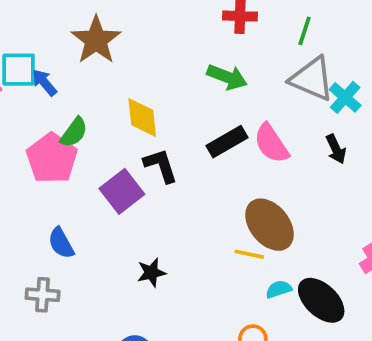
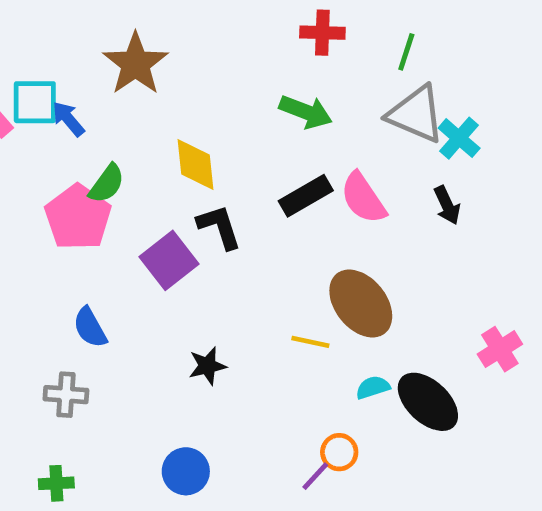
yellow line: (249, 254) -> (310, 342), moved

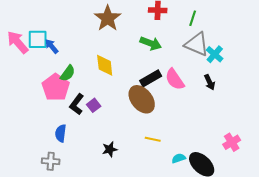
brown star: (135, 64) -> (108, 18), moved
black L-shape: (219, 227) -> (77, 104), moved, turned -125
purple square: (169, 260) -> (94, 105), size x0.6
brown ellipse: (361, 304) -> (142, 99), moved
blue semicircle: (90, 327) -> (61, 133), turned 36

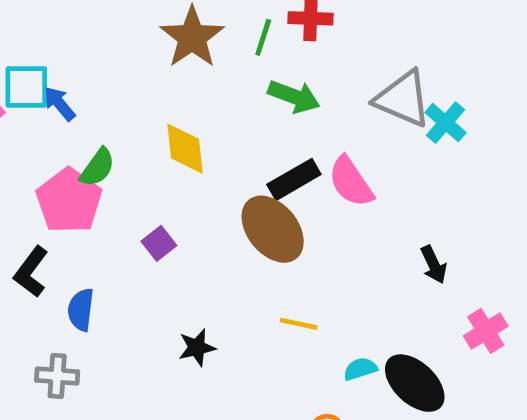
green line: (193, 18) -> (263, 37), moved
black arrow: (210, 82) -> (434, 265), moved
black L-shape: (77, 104) -> (31, 272), moved

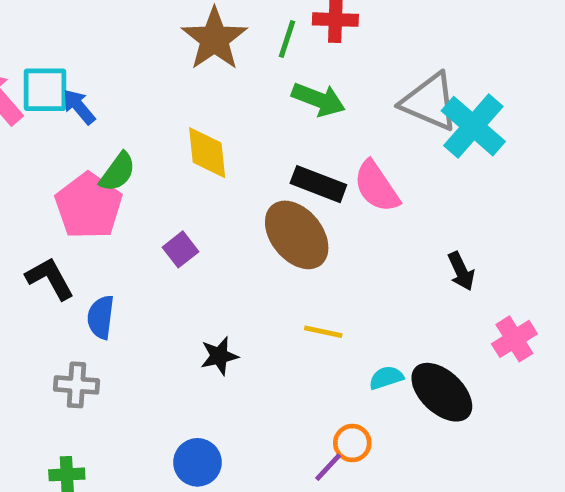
cyan cross: (446, 123) -> (473, 126), size x1.5
black rectangle: (294, 179) -> (318, 184), turned 51
black L-shape: (31, 272) -> (50, 278), turned 114

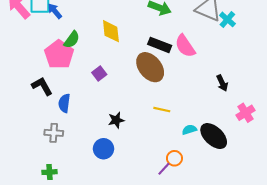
cyan cross: (473, 126) -> (227, 19), size x0.6
blue circle: (197, 462) -> (104, 149), moved

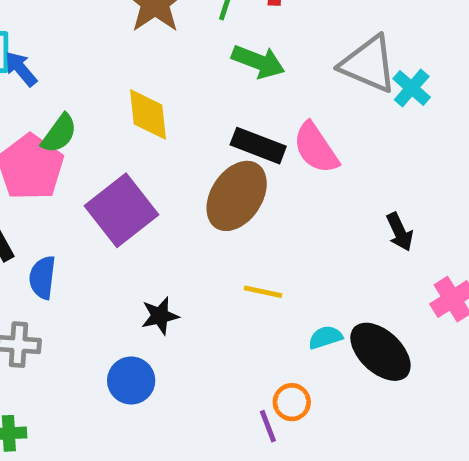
brown ellipse: (150, 67) -> (237, 196), turned 72
purple square: (99, 74) -> (122, 210), size x2.0
purple line: (164, 169) -> (268, 426), turned -64

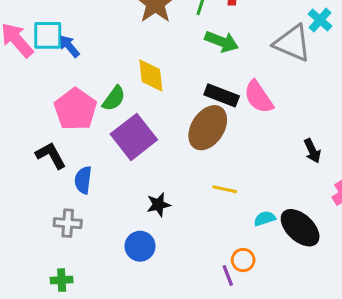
cyan cross: (412, 88) -> (320, 20), moved
green semicircle: (59, 134) -> (114, 98), moved

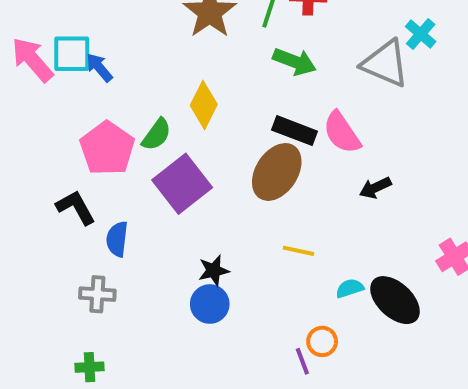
yellow diamond: (151, 75) -> (204, 105), turned 33
black arrow: (312, 151) -> (375, 188), moved, turned 90
blue circle: (140, 246) -> (210, 304), moved

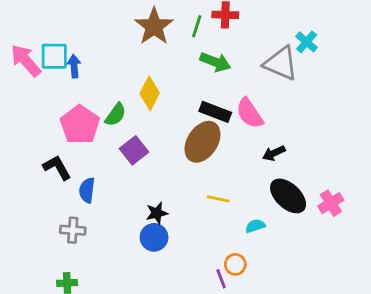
blue arrow: (99, 68) -> (74, 66), turned 35
purple square: (182, 184) -> (134, 150), size x0.7
black ellipse: (395, 300) -> (288, 196), moved

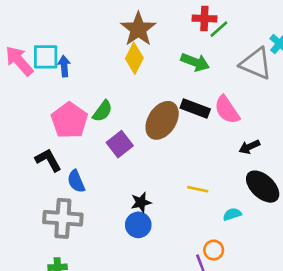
green line: (197, 26) -> (219, 29), moved, turned 30
yellow diamond: (150, 93) -> (134, 58), moved
brown ellipse: (202, 142) -> (162, 120), moved
blue semicircle: (87, 190) -> (76, 181), turned -30
gray cross: (73, 230) -> (63, 218), size x1.6

